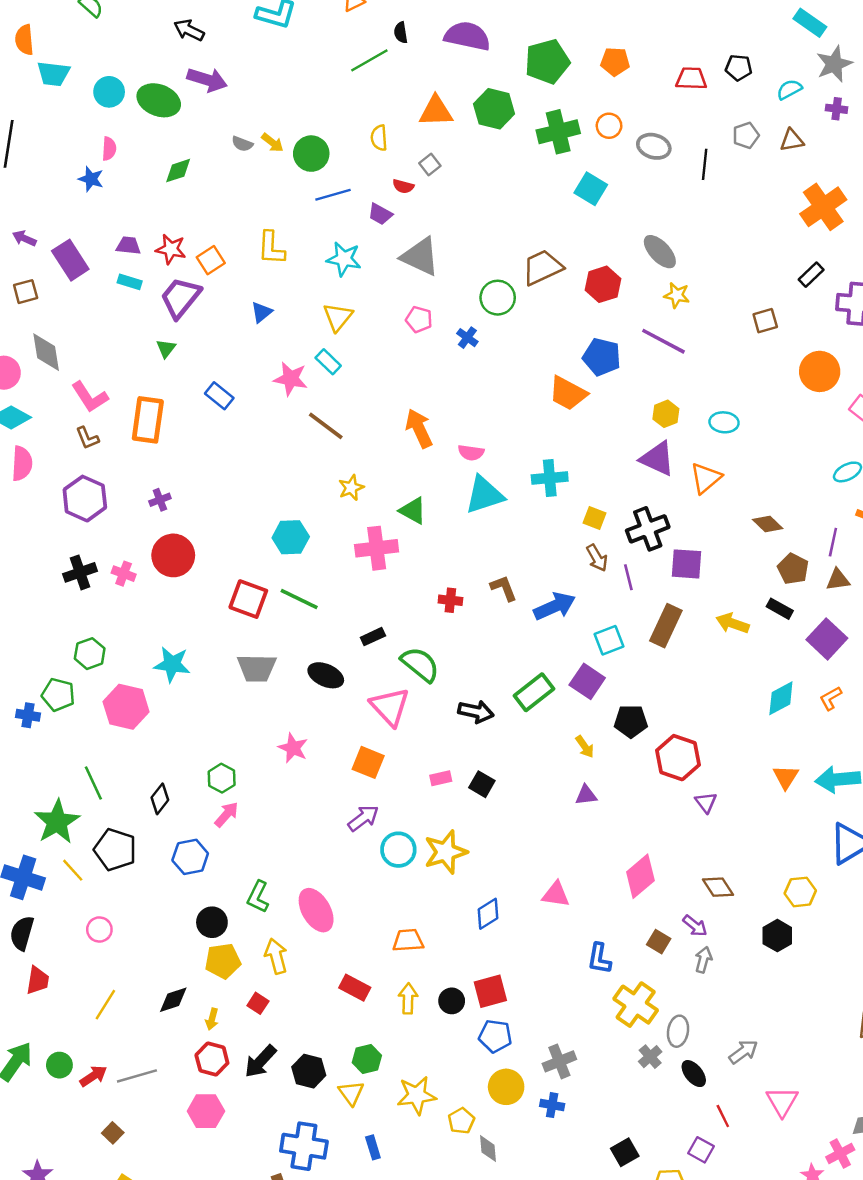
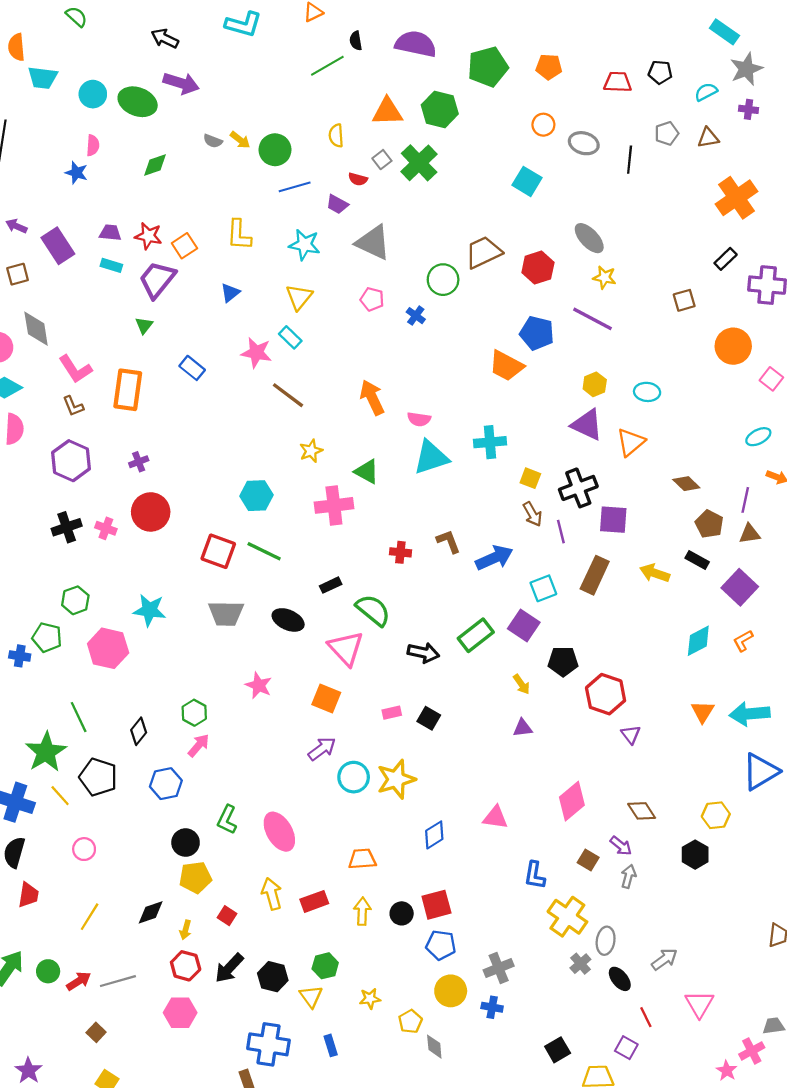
green cross: (558, 132) -> (419, 163), moved, turned -30
yellow arrow: (276, 956) -> (272, 894), moved
red rectangle: (355, 988) -> (314, 901), turned -48
yellow star: (417, 1095) -> (370, 999), size x0.6

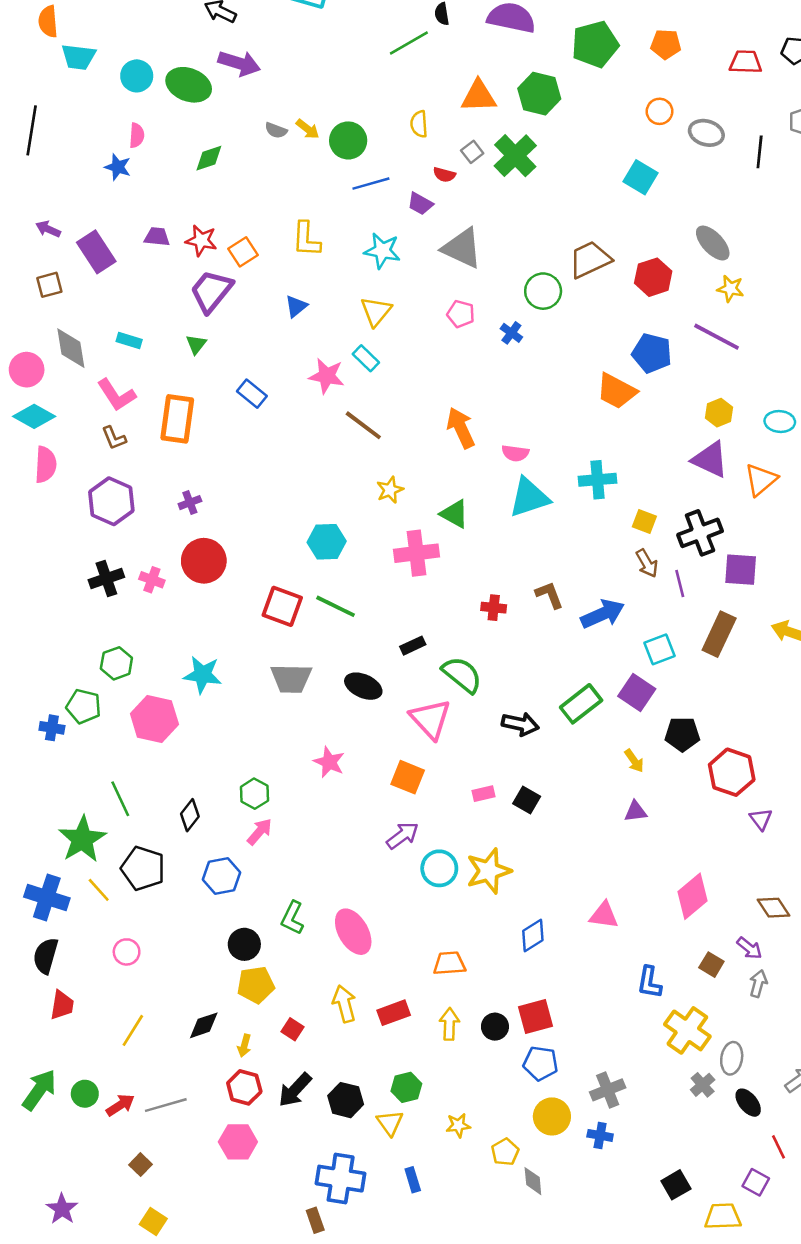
cyan rectangle: (111, 265) -> (129, 340), moved

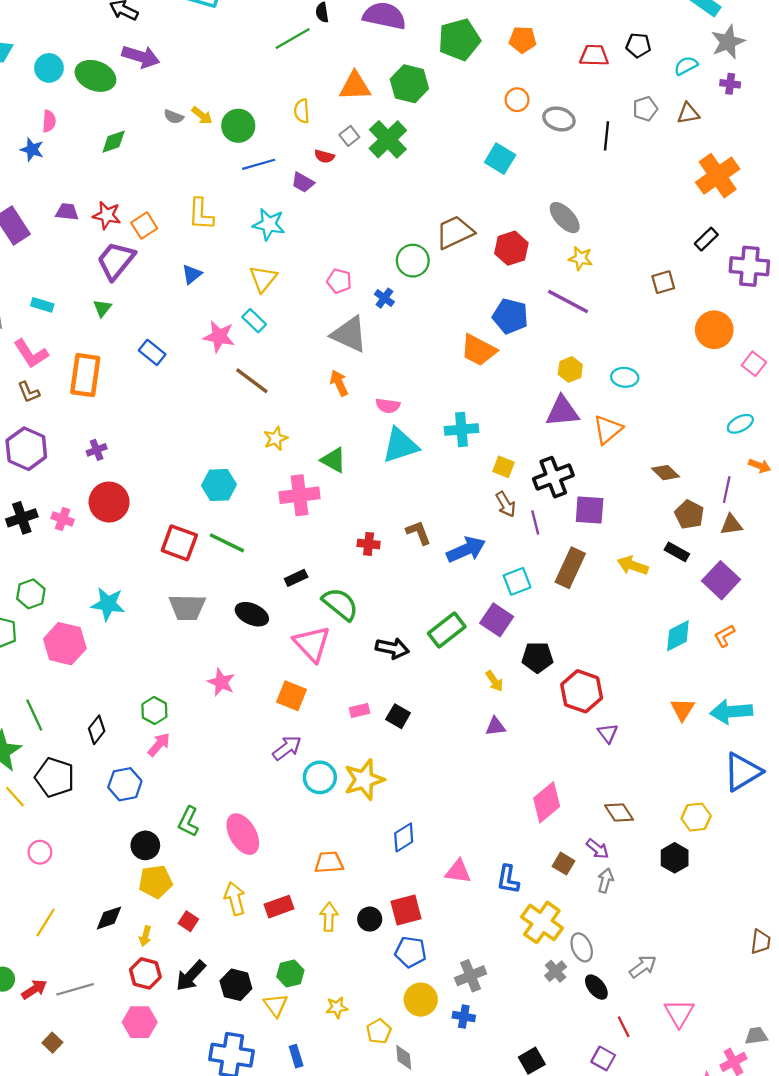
gray triangle: (462, 248) -> (349, 334), moved
orange arrow: (461, 428) -> (339, 383), size x0.7
purple triangle: (710, 459) -> (562, 411), turned -30
pink triangle: (604, 915) -> (458, 871), moved
gray ellipse: (732, 1058) -> (582, 947), turned -32

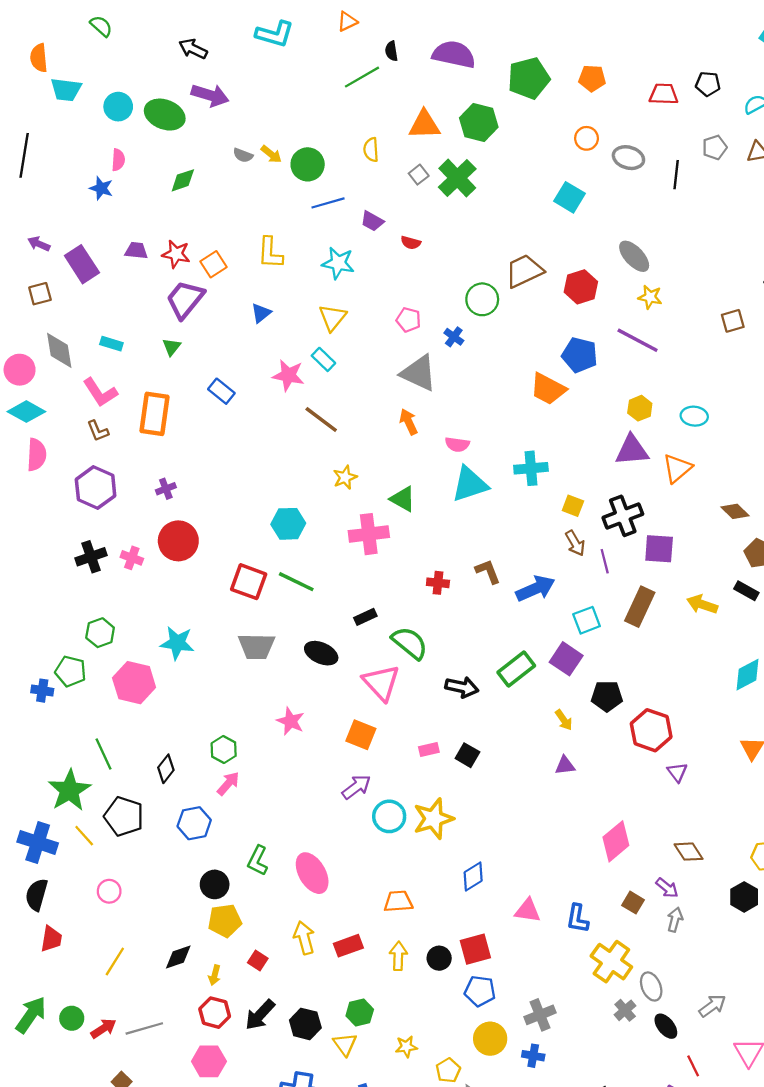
red semicircle: (324, 156) -> (411, 243), moved

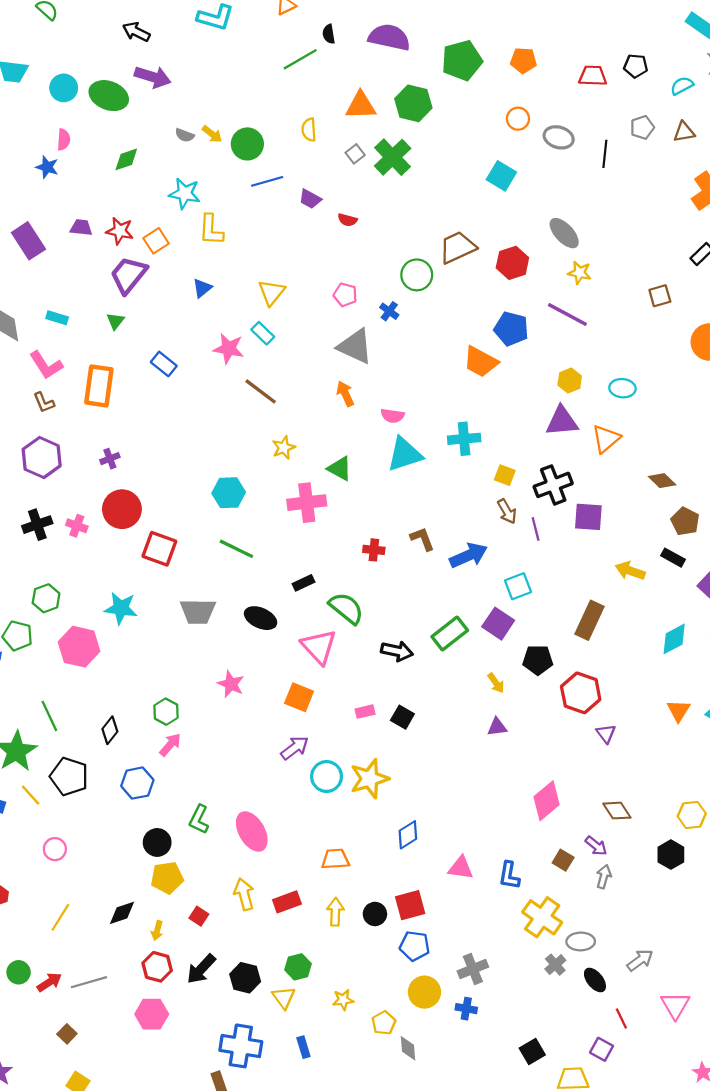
cyan star: (338, 263) -> (185, 193), moved
red square: (249, 582) -> (159, 549), moved
brown rectangle: (640, 607) -> (589, 620), moved
gray ellipse: (651, 986) -> (581, 941), turned -68

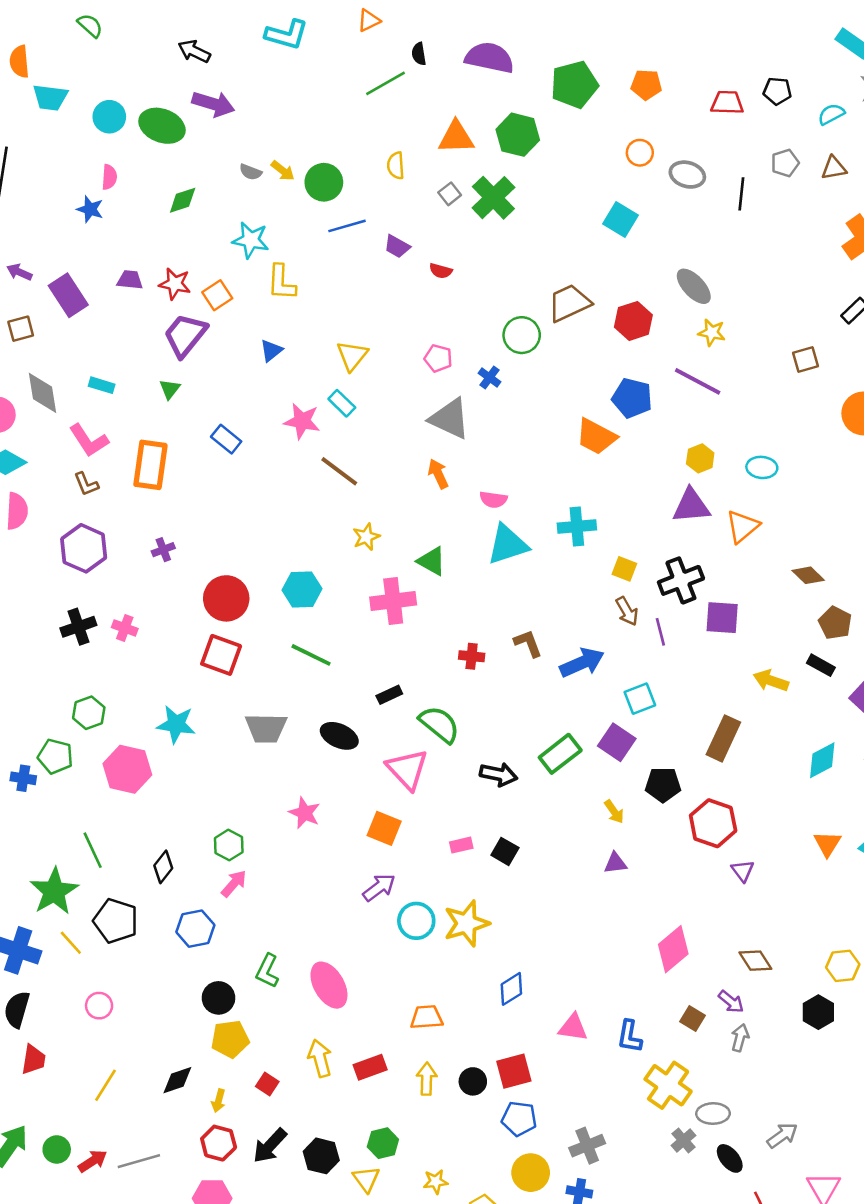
red circle: (122, 509) -> (226, 598), moved

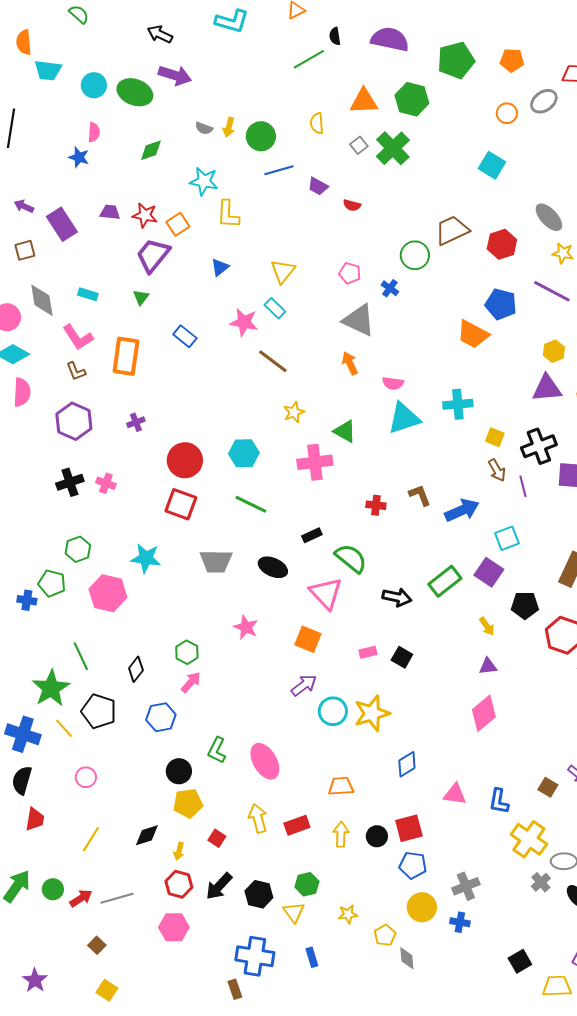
yellow arrow: (283, 171) -> (229, 127), turned 66
gray ellipse: (687, 175) -> (544, 101), moved, turned -52
pink diamond: (673, 949) -> (484, 713), moved

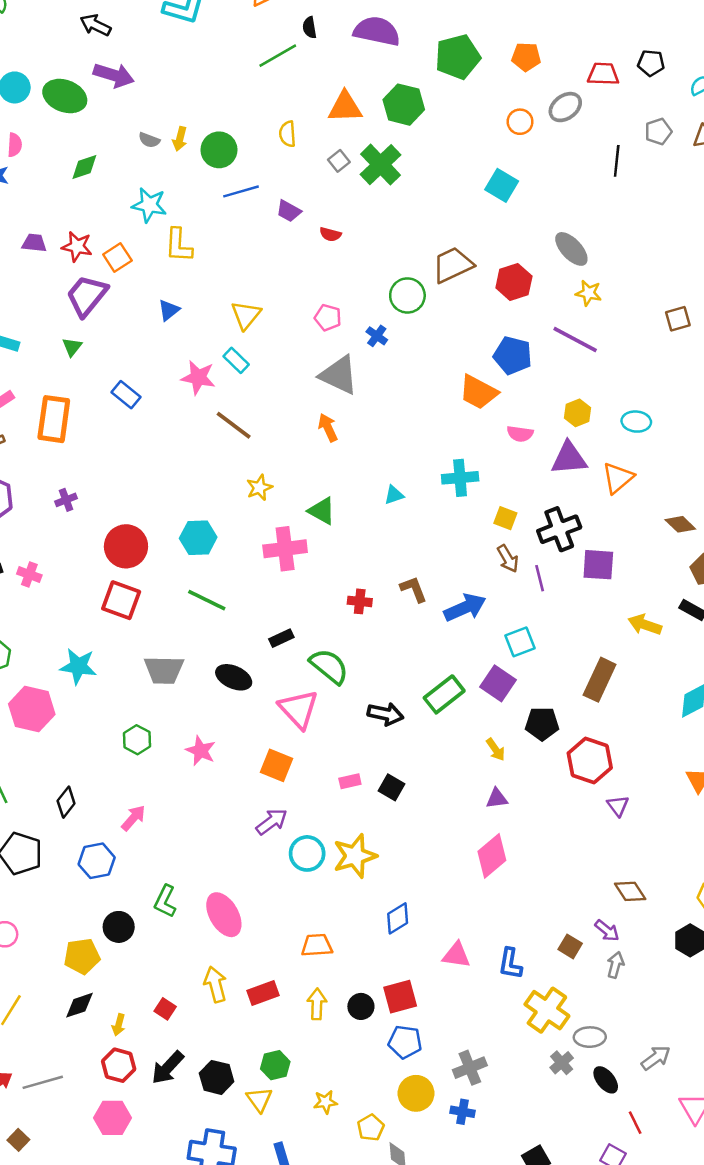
pink semicircle: (393, 383) -> (520, 434), moved
cyan triangle: (404, 418) -> (394, 495), size x0.5
green hexagon: (187, 652) -> (137, 740), moved
yellow pentagon: (188, 803) -> (82, 956), moved

